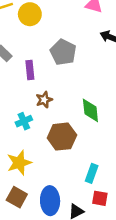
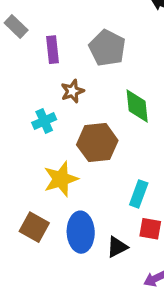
gray pentagon: (63, 52) -> (107, 48), moved
yellow star: (19, 163) -> (61, 179), moved

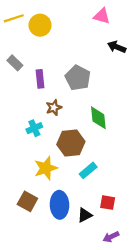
cyan rectangle: (139, 194) -> (88, 170), moved, turned 30

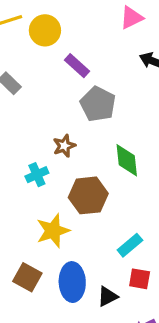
pink triangle: (102, 16) -> (132, 18), turned -42
purple rectangle: (40, 79) -> (77, 66), moved, turned -42
cyan rectangle: (88, 170) -> (130, 245), moved

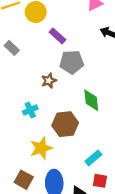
gray pentagon: (98, 104) -> (72, 62), turned -30
brown star: (64, 146) -> (49, 81), moved

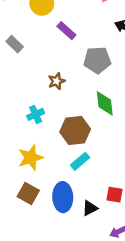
gray pentagon: (72, 62) -> (97, 60), moved
yellow star: (41, 148) -> (31, 158), moved
cyan rectangle: (93, 158) -> (80, 161), moved

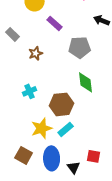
brown star: (57, 81) -> (36, 53), moved
yellow star: (31, 158) -> (42, 128), moved
black triangle: (90, 208) -> (74, 167), turned -40

